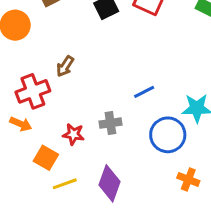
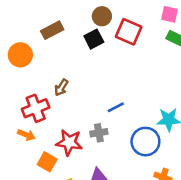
blue line: (144, 92) -> (116, 107), moved
red star: (73, 134) -> (69, 142), size x1.5

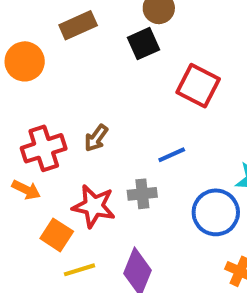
red square: (129, 32) -> (198, 86), moved
brown arrow: (61, 88) -> (96, 138), moved

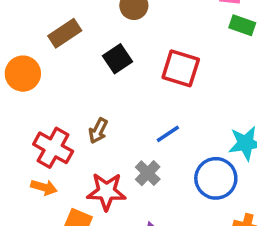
black square: (144, 44) -> (117, 59), moved
red cross: (44, 148) -> (53, 148), turned -33
gray cross: (142, 194) -> (148, 173), turned -30

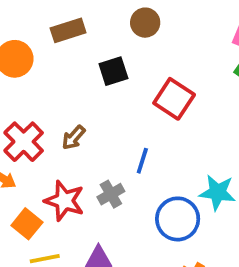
blue line: (168, 134) -> (142, 161), turned -55

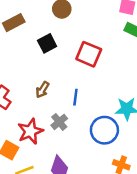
brown arrow: (74, 138) -> (42, 90), moved
red star: (64, 201) -> (30, 131), turned -30

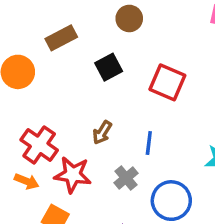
blue circle: (104, 130) -> (171, 201), moved
red star: (30, 131) -> (73, 175), moved, turned 30

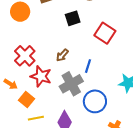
gray cross: (126, 178) -> (71, 84), size x1.6
orange arrow: (27, 181) -> (11, 84), moved

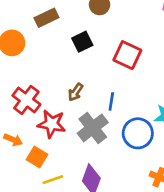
blue circle: (95, 101) -> (138, 133), moved

